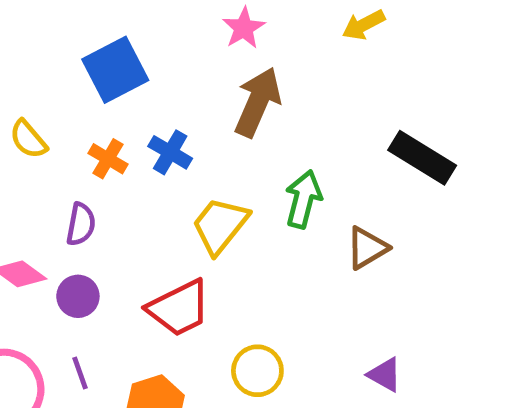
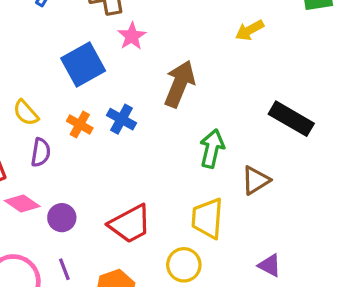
pink star: (244, 28) -> (132, 36), moved
purple semicircle: (81, 224) -> (41, 152), moved
yellow trapezoid: (220, 225) -> (207, 218), moved, turned -33

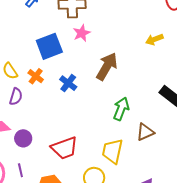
orange cross: (80, 125) -> (36, 76), moved

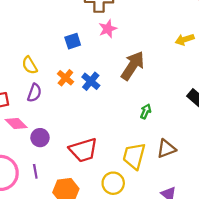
blue square: (49, 46) -> (73, 41), size x0.6
orange cross: (36, 76) -> (65, 78), moved
green arrow: (121, 109) -> (146, 111), size x0.6
brown triangle: (145, 132) -> (166, 149), moved

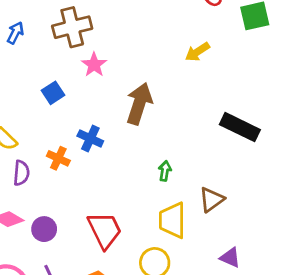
orange cross: (65, 78) -> (58, 158), moved
green arrow: (146, 111) -> (165, 171), moved
red trapezoid: (83, 150) -> (105, 230), turned -84

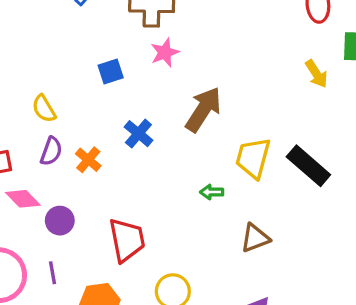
yellow arrow: (197, 52) -> (316, 74), moved, turned -105
orange cross: (58, 158) -> (88, 160), moved
green arrow: (165, 171) -> (212, 192), turned -114
yellow trapezoid: (172, 220) -> (253, 158), moved

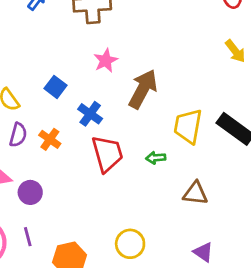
pink star: (165, 52) -> (106, 61), moved
blue square: (111, 71) -> (56, 87), moved, turned -30
brown triangle: (255, 238) -> (195, 193), turned 32
red trapezoid: (127, 240) -> (107, 154), moved

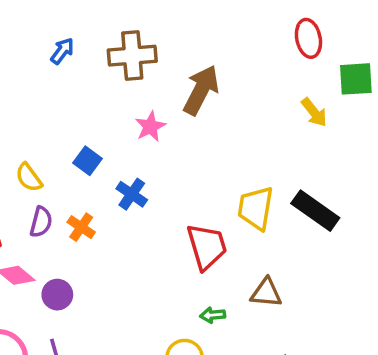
brown arrow: (143, 89) -> (201, 90), moved
red trapezoid: (107, 154) -> (207, 246), moved
green arrow: (156, 158) -> (213, 315), moved

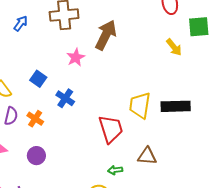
blue arrow: (62, 51) -> (21, 23), moved
black rectangle: (315, 211) -> (176, 106), turned -36
purple circle: (57, 295) -> (36, 156), moved

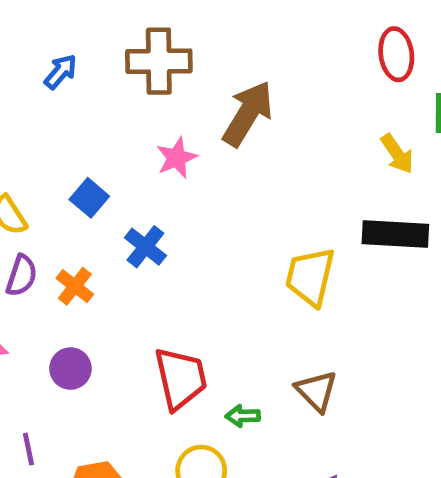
black rectangle: (176, 106) -> (395, 234), moved
red trapezoid: (111, 129) -> (181, 378), moved
brown triangle: (147, 156) -> (316, 391), turned 36

